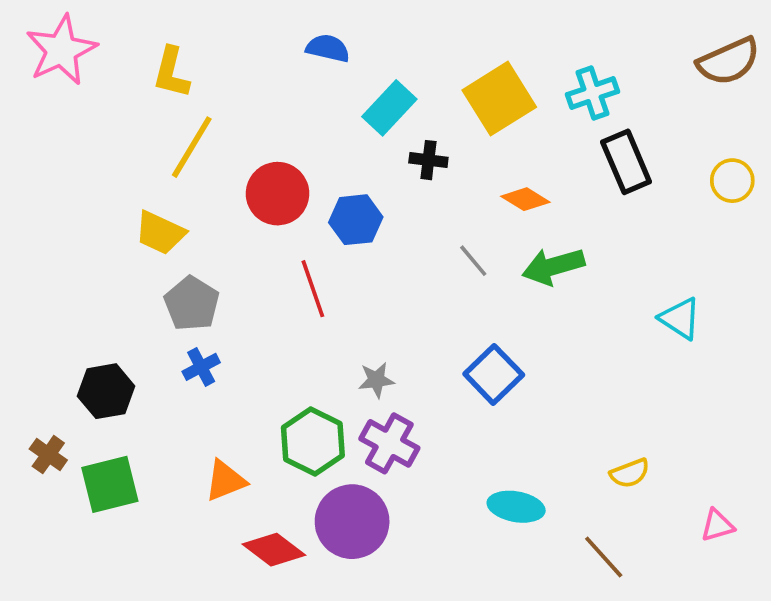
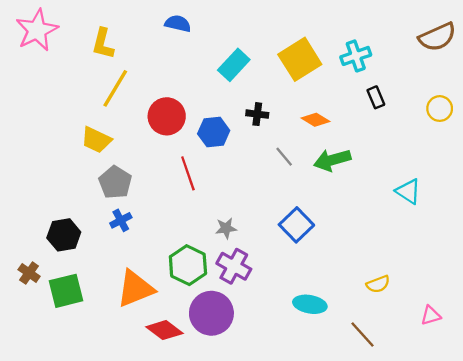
blue semicircle: (328, 48) -> (178, 23), moved
black cross: (428, 160) -> (257, 114), moved
black rectangle: (626, 162) -> (376, 97), size x0.6
orange triangle: (225, 481) -> (135, 289), size x1.5

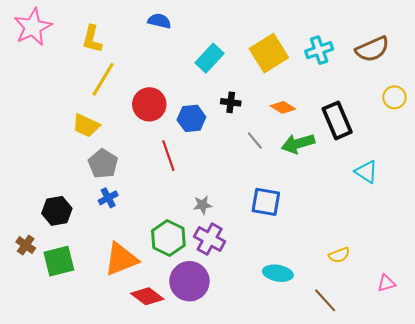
brown semicircle: (437, 37) -> (372, 49), moved
black rectangle: (376, 97) -> (337, 120), moved, size x1.8
blue square: (296, 225) -> (266, 202), turned -36

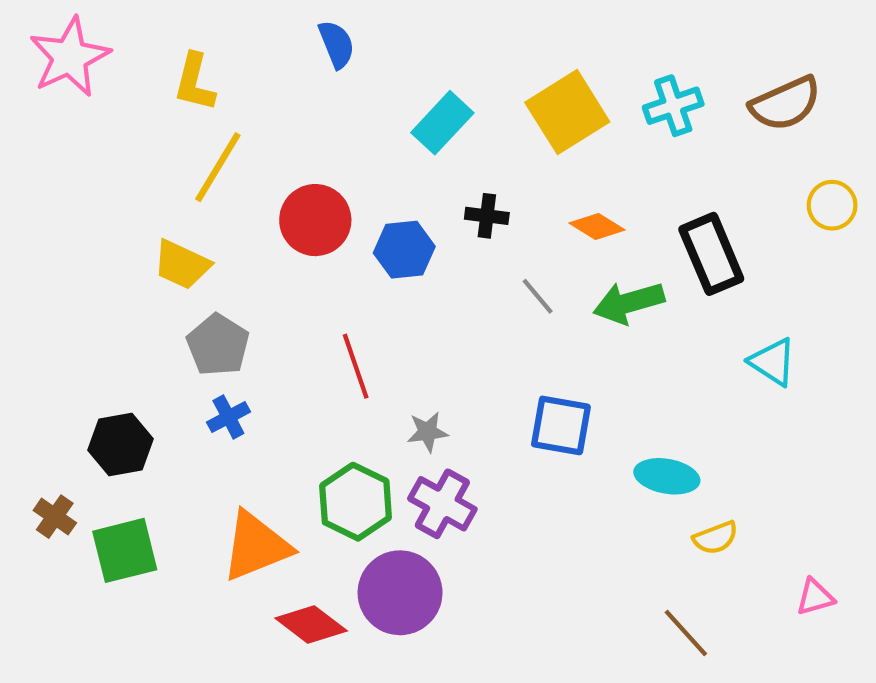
blue semicircle: (159, 21) -> (336, 44), turned 55
red line: (168, 156) -> (356, 366), moved
cyan ellipse: (278, 273) -> (667, 476), moved

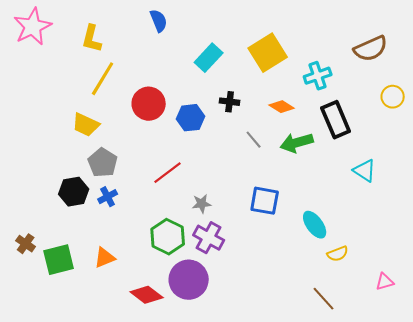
cyan cross: (673, 106) -> (318, 76), moved
red line: (356, 366) -> (168, 173), turned 72
black hexagon: (120, 445) -> (74, 192), moved
cyan ellipse: (667, 476) -> (315, 225), turned 44
orange triangle: (256, 546) -> (105, 258), moved, size x0.6

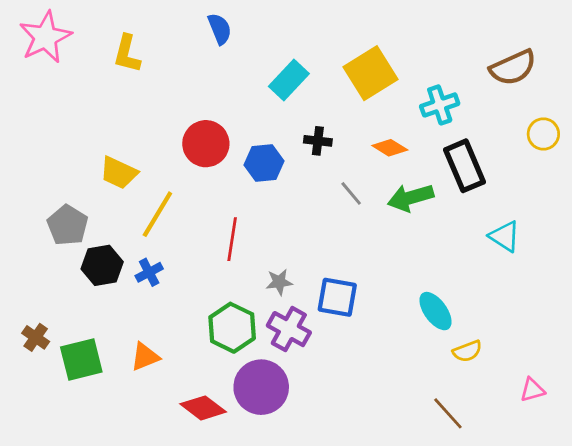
yellow line: (103, 79) -> (157, 214), moved
gray pentagon: (103, 163) -> (68, 225), moved
red line: (168, 173) -> (232, 239), turned -44
blue square: (265, 201) -> (337, 297), moved

